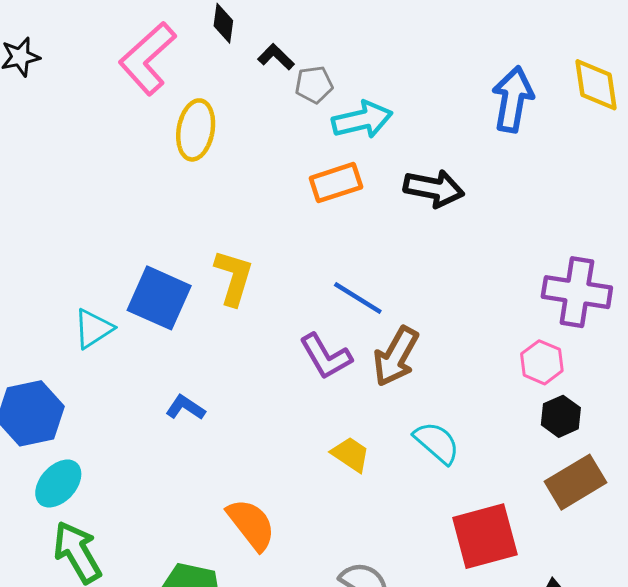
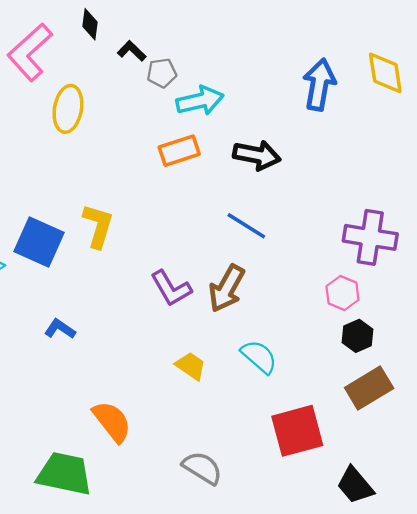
blue line: (358, 298) -> (246, 226), moved

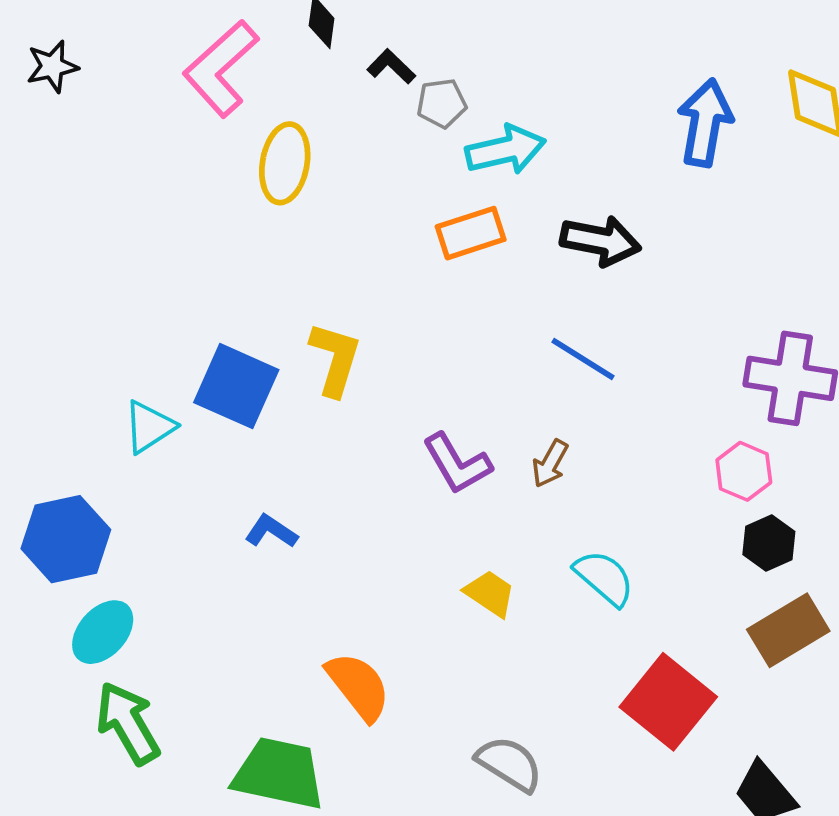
brown arrow: (227, 288) -> (550, 464), size x0.6
red square: (297, 431) -> (668, 702), turned -36

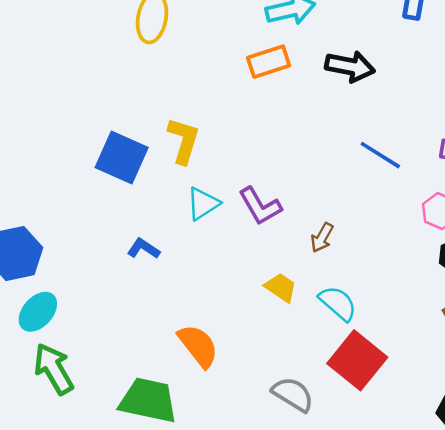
blue line: (583, 359) -> (380, 155), moved
cyan triangle: (149, 427) -> (203, 204), moved
brown arrow: (550, 464) -> (322, 238), moved
cyan semicircle: (604, 578) -> (338, 303), moved
red square: (668, 702) -> (357, 360), moved

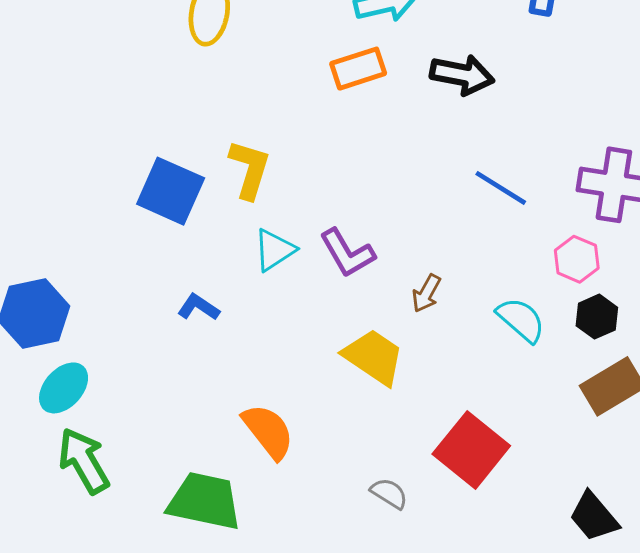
yellow trapezoid: (281, 287) -> (374, 357), size x1.5
cyan semicircle: (338, 303) -> (521, 320), moved
gray semicircle: (293, 394) -> (389, 493), size x0.7

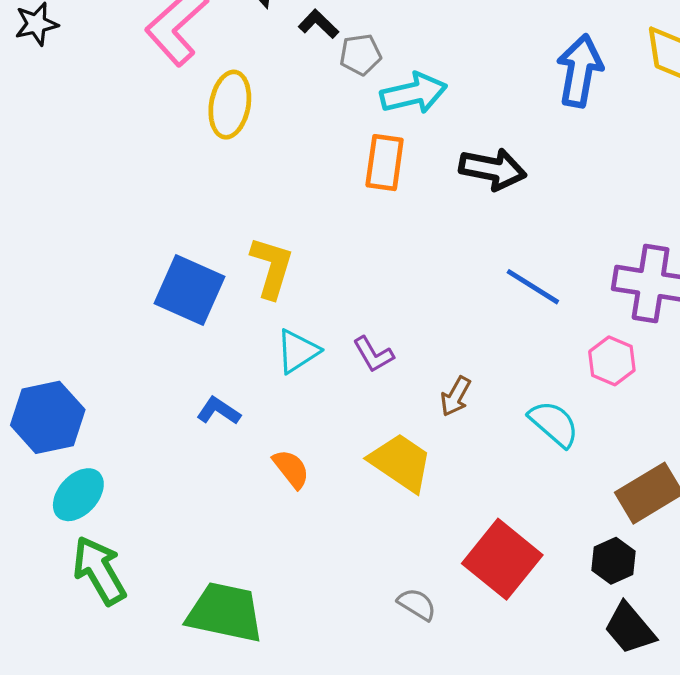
orange rectangle: (358, 69) -> (385, 163), turned -64
purple L-shape: (347, 253) -> (373, 354), size x0.7
black hexagon: (597, 317) -> (614, 561), moved
orange semicircle: (268, 431) -> (291, 469), moved, size x0.7

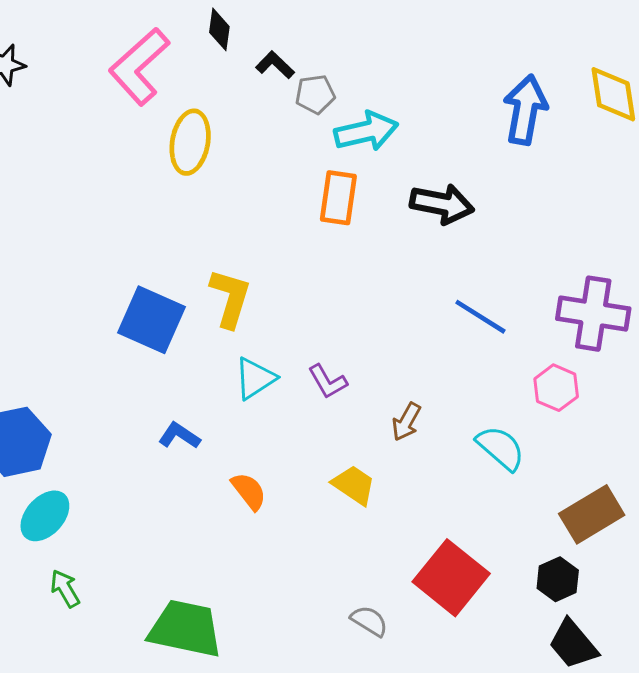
yellow trapezoid: (401, 462) -> (354, 485), size x0.7
green arrow: (99, 570) -> (65, 589), size x0.6

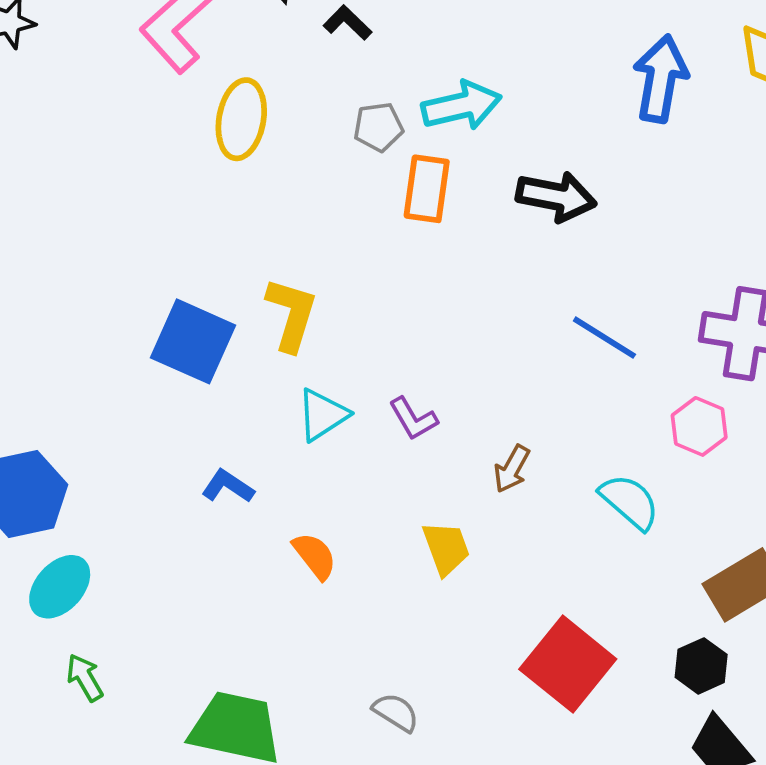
gray pentagon: (315, 94) -> (378, 127), moved
yellow trapezoid: (354, 485) -> (446, 548), turned 36
gray semicircle: (369, 621) -> (396, 712), moved

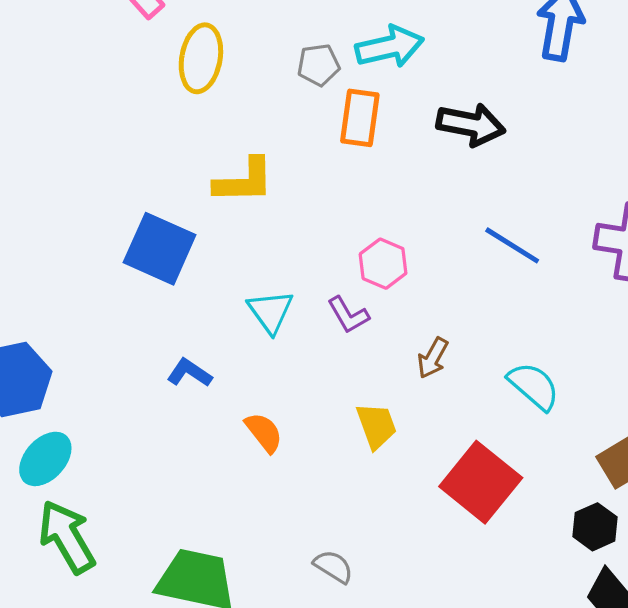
yellow L-shape: (292, 314) -> (244, 181), moved, turned 72
cyan triangle: (322, 415) -> (270, 312), turned -33
pink hexagon: (699, 426) -> (383, 264), moved
red square: (568, 664) -> (481, 482), moved
green arrow: (85, 678) -> (67, 537), size x1.8

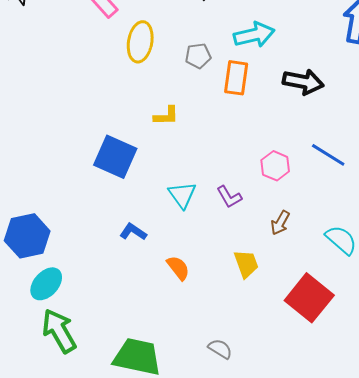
gray pentagon: (318, 65) -> (198, 56), moved
yellow L-shape: (244, 181) -> (166, 116), size x0.7
pink hexagon: (383, 264) -> (275, 166), moved

